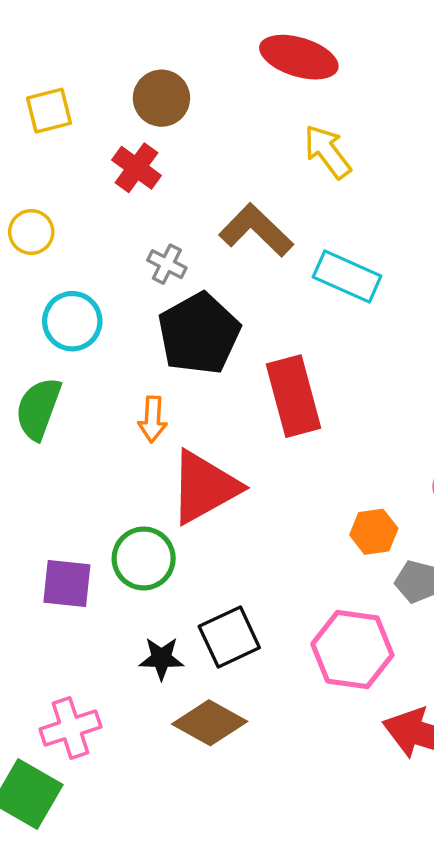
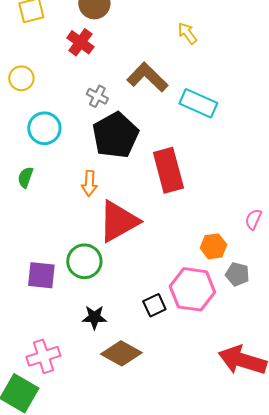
yellow arrow: (327, 152) -> (187, 33), size x0.7
green semicircle: (38, 409) -> (25, 177), size x0.6
black square: (229, 637) -> (154, 305), moved, size x0.7
pink hexagon: (352, 649) -> (192, 289), moved

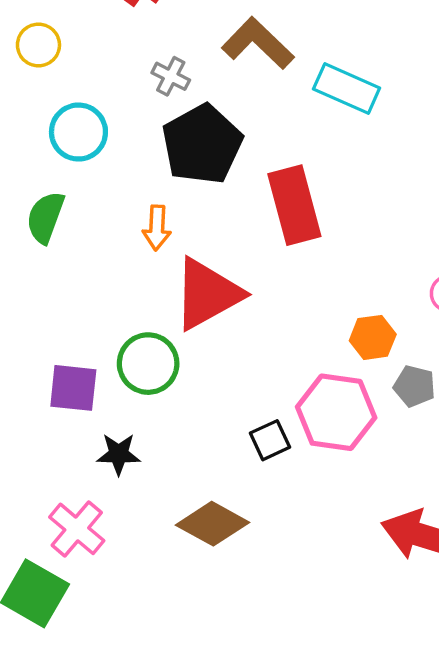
green semicircle: (25, 177) -> (45, 217), size x1.4
black star: (94, 317) -> (119, 454), moved
pink cross: (43, 356) -> (77, 529), turned -32

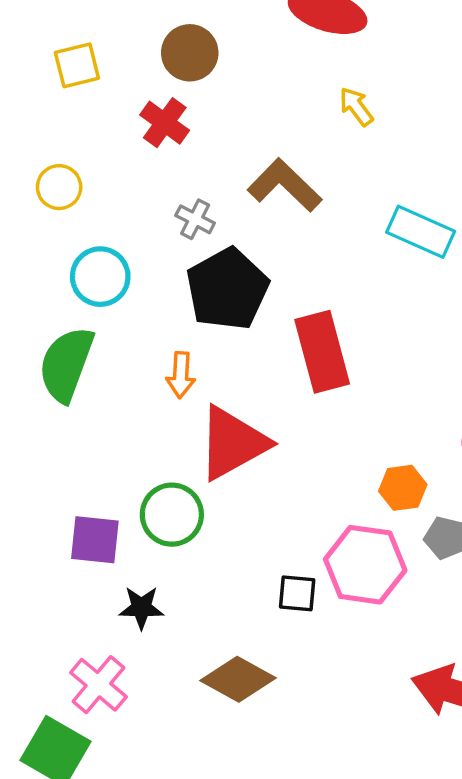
cyan rectangle: (347, 89) -> (421, 232), moved
green semicircle: (45, 217) -> (66, 364), size x1.4
black square: (270, 440) -> (297, 593), turned 30

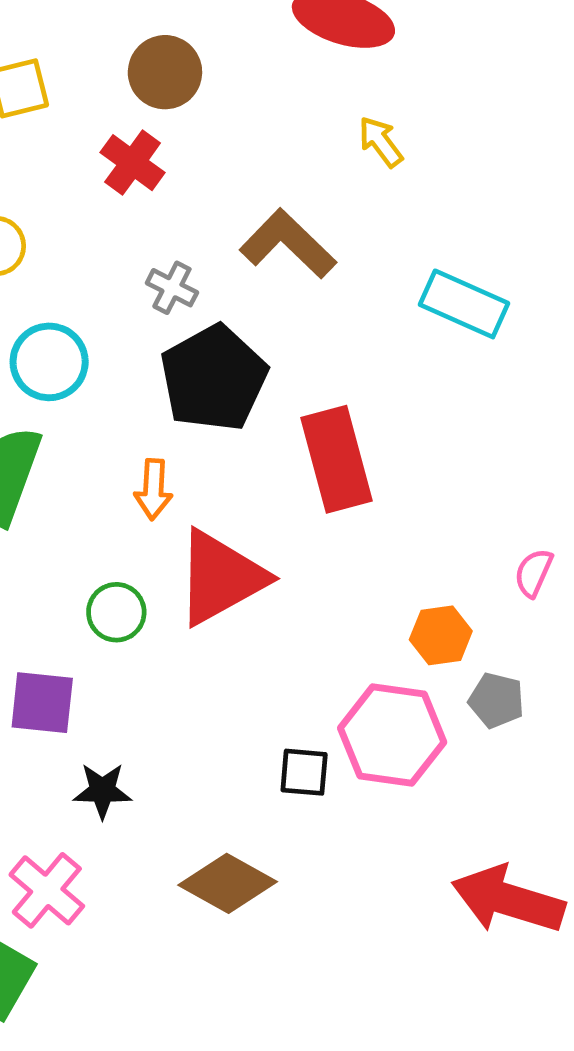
green circle: (172, 515) -> (116, 612), moved, size x0.7

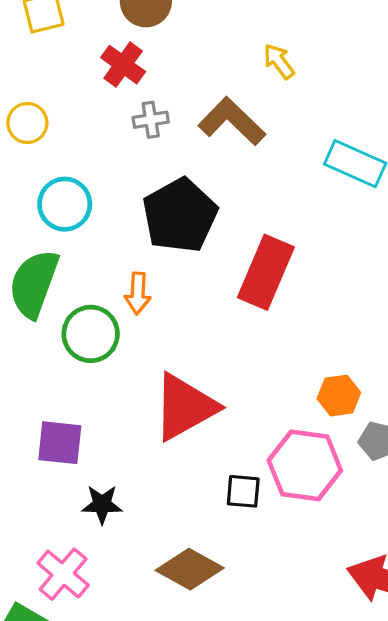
yellow arrow: (381, 142) -> (279, 61), moved
gray cross: (172, 288) -> (151, 120), moved, turned -36
red rectangle: (337, 459) -> (266, 272), turned 38
red triangle: (221, 577) -> (185, 407), moved
green circle: (116, 612) -> (91, 334), moved, size x1.4

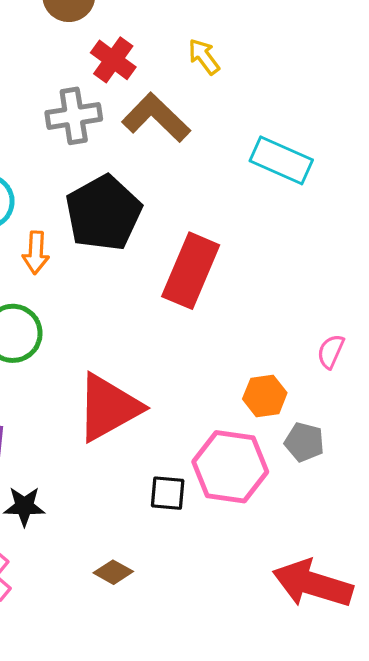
red cross: (123, 65) -> (113, 60), moved
gray cross: (151, 120) -> (74, 116), size x1.5
orange arrow: (138, 293) -> (36, 253), moved
brown diamond: (190, 569) -> (113, 572), size x0.6

